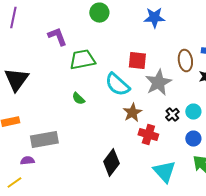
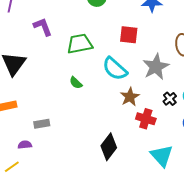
purple L-shape: (57, 37) -> (43, 27), moved
red square: (137, 61) -> (129, 35), moved
gray rectangle: (44, 140) -> (42, 124), size x0.6

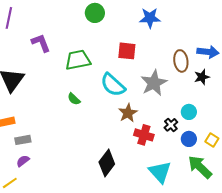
black cross: (170, 99) -> (171, 125), moved
gray rectangle: (42, 124) -> (23, 140), moved
purple semicircle: (25, 145) -> (23, 161), turned -32

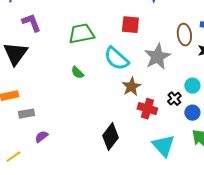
purple L-shape: (41, 43) -> (31, 23), moved
purple semicircle: (23, 161) -> (41, 137), moved

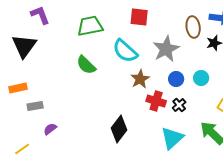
green semicircle: (77, 73) -> (86, 65), size x1.5
black cross: (174, 99) -> (179, 105), moved
blue circle: (192, 113) -> (176, 79), moved
cyan triangle: (163, 146) -> (172, 138), turned 30

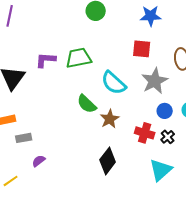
purple L-shape: (40, 15) -> (46, 60), moved, turned -65
red square: (139, 17) -> (142, 49), moved
green semicircle: (86, 65) -> (87, 104), moved
brown star: (140, 79) -> (110, 119), moved

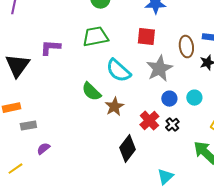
green trapezoid: (79, 58) -> (95, 37), moved
red cross: (145, 133) -> (149, 121), turned 30
black diamond: (108, 161) -> (127, 149), moved
cyan triangle: (161, 170) -> (165, 177), moved, size x0.7

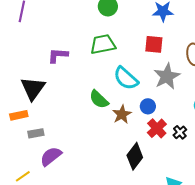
black triangle: (17, 66) -> (33, 88), moved
blue circle: (169, 99) -> (148, 106), moved
purple semicircle: (43, 149) -> (51, 156), size x1.6

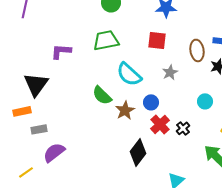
gray star: (167, 76) -> (170, 72), size x0.6

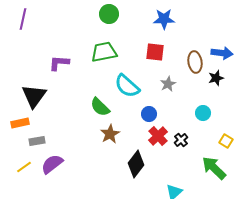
brown star: (125, 110) -> (110, 134), moved
yellow line: (26, 172) -> (24, 167), moved

